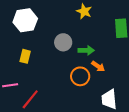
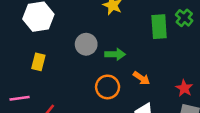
orange arrow: (98, 66) -> (141, 78), moved

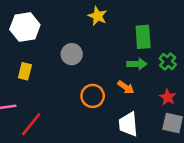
green cross: (184, 18) -> (168, 62), moved
green arrow: (115, 54) -> (137, 64), moved

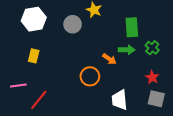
gray circle: (72, 54) -> (73, 24), moved
orange arrow: (126, 87) -> (109, 59), moved

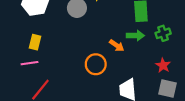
green cross: (152, 48) -> (163, 33), turned 32
pink line: (18, 86) -> (29, 63), moved

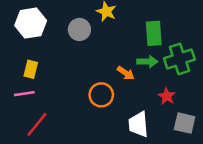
green cross: (163, 33) -> (179, 59), size x1.6
red star: (163, 65) -> (167, 96), moved

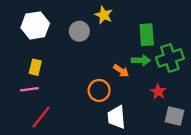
white trapezoid: (138, 124) -> (116, 117), moved

